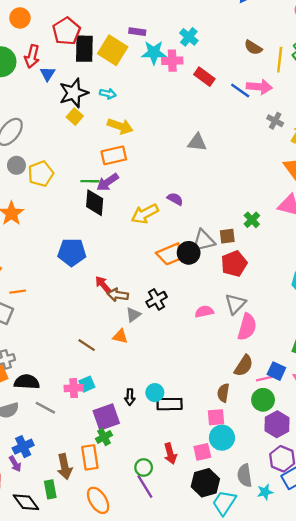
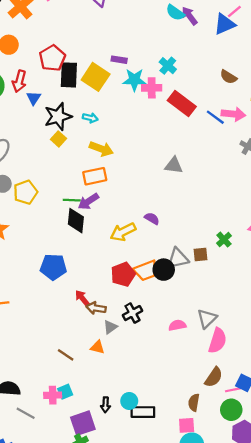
red rectangle: (204, 77) -> (182, 104), size x1.4
red pentagon: (234, 264) -> (123, 274), moved

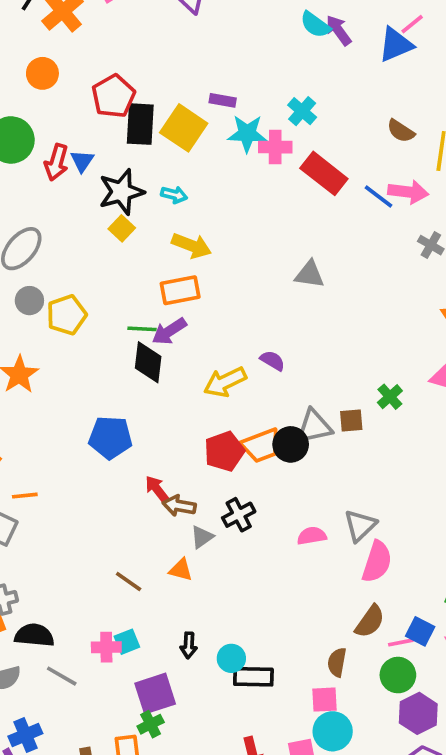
red arrow: (19, 81) -> (56, 162), moved
black arrow: (106, 405) -> (189, 645), moved

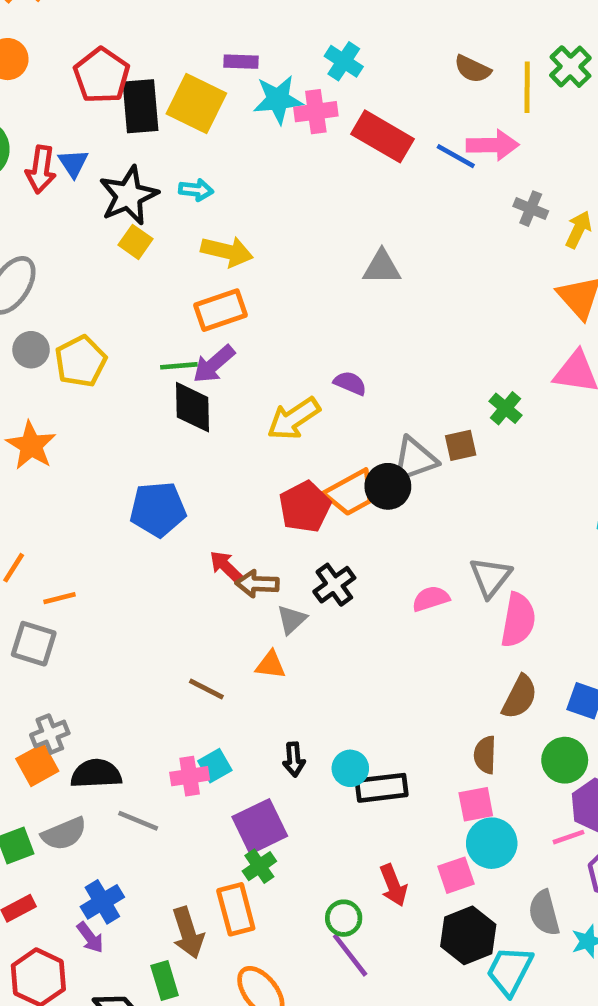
pink line: (401, 642) -> (568, 837), moved

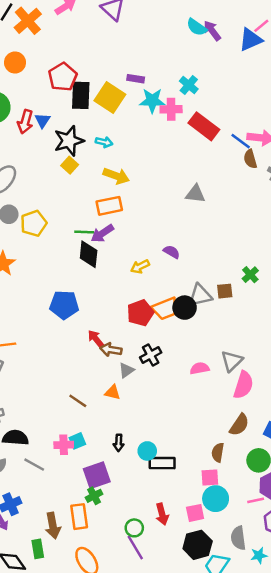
brown semicircle: (473, 69) -> (250, 159), moved, turned 42
yellow arrow: (294, 419) -> (140, 267), size x0.7

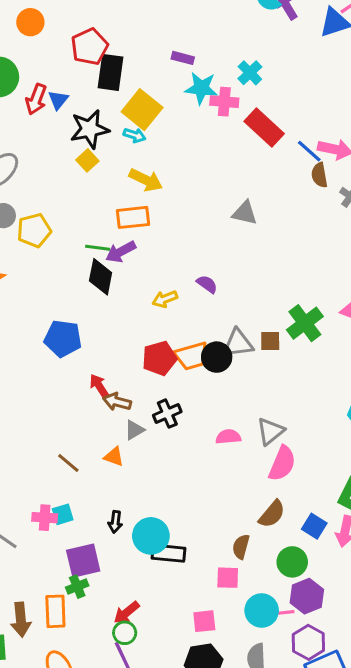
yellow square: (110, 97) -> (142, 110), moved
green cross: (250, 275) -> (305, 323), size x1.6
cyan circle: (147, 451) -> (151, 536), size x1.5
cyan circle: (216, 499) -> (262, 610), moved
red arrow: (162, 514) -> (127, 613), moved, turned 60

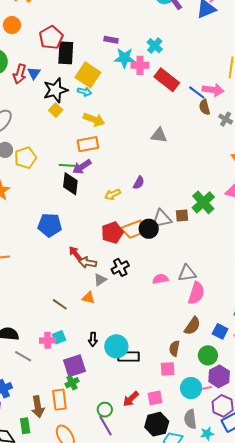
purple semicircle: (207, 284) -> (139, 183), turned 88
gray triangle: (270, 431) -> (187, 273), turned 36
red arrow: (127, 613) -> (131, 399), moved

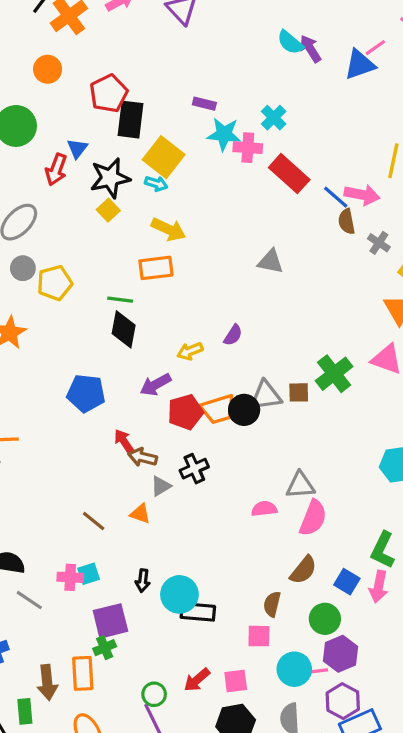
red arrow: (20, 74) -> (56, 170), moved
purple arrow: (82, 167) -> (156, 385), moved
pink semicircle: (160, 279) -> (264, 509), moved

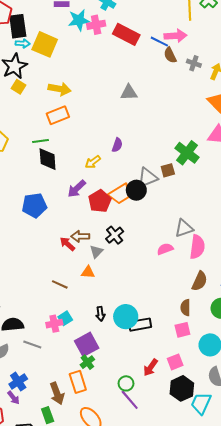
cyan arrow: (156, 184) -> (23, 43), moved
red arrow: (124, 441) -> (67, 244), moved

